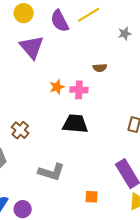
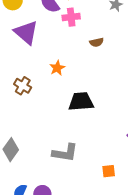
pink cross: (79, 90) -> (71, 17), moved
brown cross: (20, 130) -> (23, 86), moved

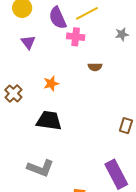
purple triangle: (26, 33) -> (28, 42), size x0.6
black trapezoid: (81, 102) -> (49, 120), moved

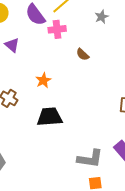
brown semicircle: (95, 67) -> (83, 54), turned 56
gray L-shape: (40, 168) -> (90, 159), moved

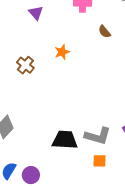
black trapezoid: (50, 117) -> (65, 140), moved

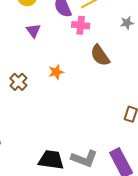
brown semicircle: (104, 32) -> (100, 55), size x1.6

